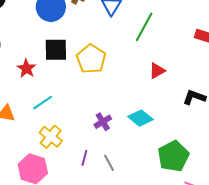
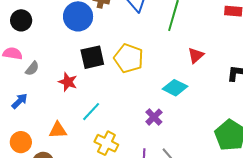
cyan diamond: (140, 118) -> (175, 88), moved

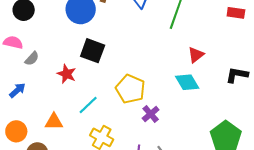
black square: (92, 57) -> (93, 51), turned 30
yellow pentagon: (129, 58) -> (130, 89), moved
cyan diamond: (175, 88) -> (187, 82), moved, turned 30

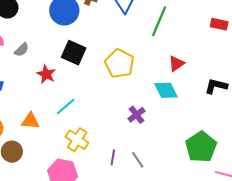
gray semicircle: (32, 59) -> (22, 50), moved
yellow pentagon: (130, 89) -> (119, 63), moved
purple cross: (151, 114) -> (137, 115), moved

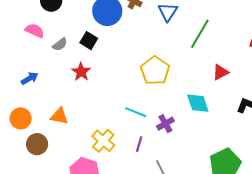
black square: (74, 53) -> (89, 41), moved, size x0.7
red triangle: (176, 63) -> (221, 72), moved
cyan line: (66, 107) -> (136, 112), moved, turned 55
purple line: (113, 157) -> (139, 144), moved

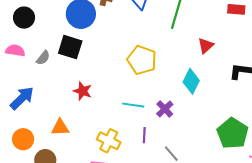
black square: (89, 41) -> (70, 47), size x1.4
red star: (81, 72) -> (83, 91), moved
blue arrow: (30, 78) -> (22, 98), size x1.5
cyan diamond: (198, 103) -> (191, 81), turned 60

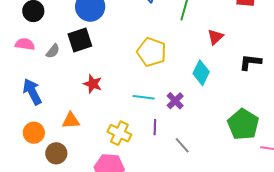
black square: (70, 47) -> (80, 40), turned -35
blue arrow: (22, 98) -> (32, 92), turned -72

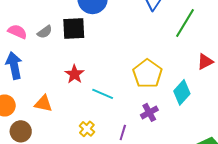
pink semicircle: (25, 44) -> (17, 32), moved
yellow pentagon: (152, 52) -> (147, 74), moved
cyan line: (144, 97) -> (103, 94), moved
yellow cross: (119, 133) -> (87, 129), size x0.7

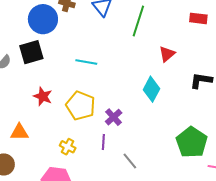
yellow pentagon: (147, 74) -> (81, 106), moved
cyan line: (103, 94) -> (86, 62), moved
purple cross: (149, 112) -> (114, 117), moved

